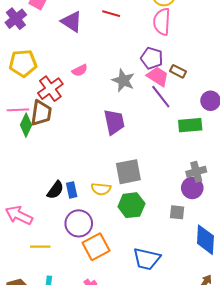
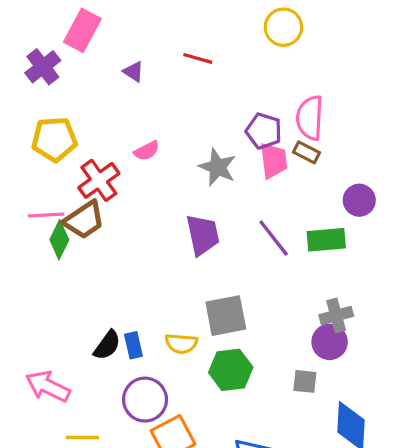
purple triangle: (72, 22) -> (133, 72), size x0.6
pink semicircle: (162, 22) -> (310, 118), moved
pink trapezoid: (158, 76) -> (274, 161), turned 50
purple line: (161, 97) -> (274, 238), moved
brown trapezoid: (41, 113) -> (84, 220), turned 48

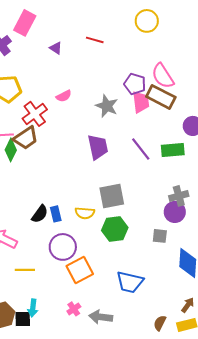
pink semicircle: (310, 118) -> (163, 76), turned -36
brown rectangle: (307, 152) -> (161, 97), size x1.8

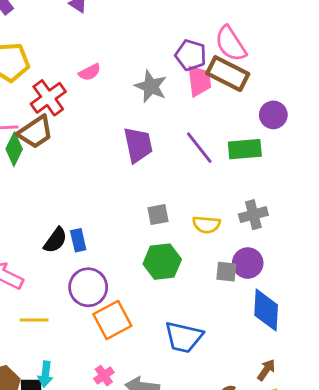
gray square: (112, 196) -> (158, 215), size x0.6
purple circle: (175, 212) -> (248, 263), moved
yellow semicircle: (85, 213) -> (206, 225), moved

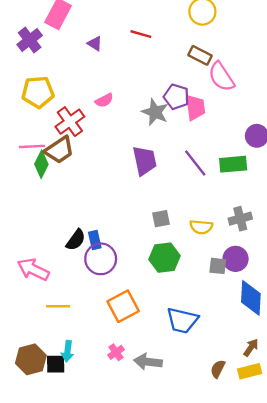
purple pentagon: (191, 55) -> (176, 97), moved
brown rectangle: (228, 74) -> (200, 55), moved, size x0.7
purple circle: (88, 287) -> (101, 259), moved

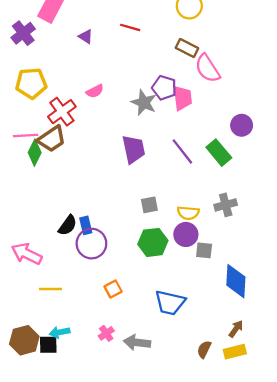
green rectangle: (233, 164) -> (219, 153), turned 55
purple circle: (236, 259) -> (186, 234), moved
orange square: (123, 306) -> (113, 289), size x0.6
cyan arrow: (68, 351) -> (60, 332), turned 72

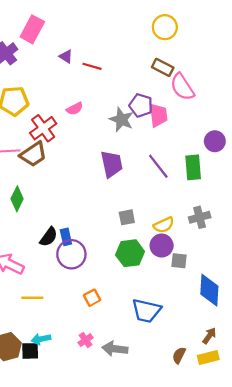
red line: (130, 27) -> (92, 66), moved
green diamond: (35, 153) -> (17, 199), moved
green rectangle: (219, 153) -> (193, 167), turned 35
yellow semicircle: (188, 213) -> (164, 225), turned -30

